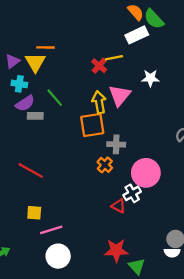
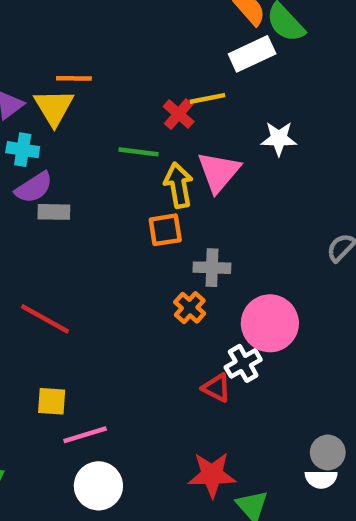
green line: (55, 98) -> (138, 152), moved, turned -42
orange square: (92, 125) -> (165, 230), size x0.7

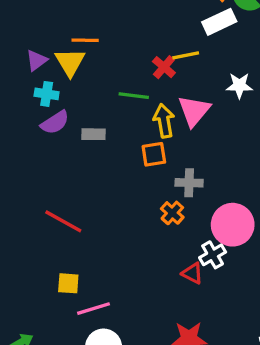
gray rectangle: (54, 212) -> (94, 134), moved

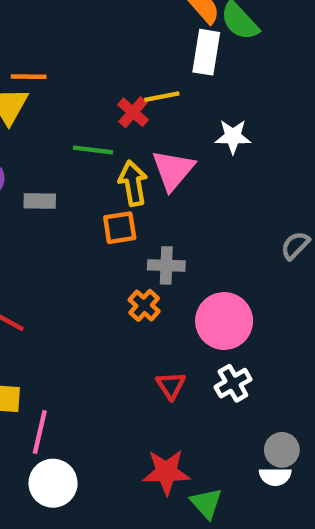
white rectangle: (219, 22) -> (206, 52), turned -56
white cross: (213, 255) -> (233, 383), moved
red triangle: (192, 273) -> (171, 385), turned 30
pink line: (94, 309) -> (40, 432), turned -60

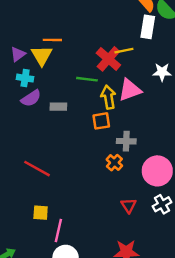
red cross: (133, 112) -> (108, 59), size x1.5
pink triangle: (173, 170) -> (130, 90), turned 30

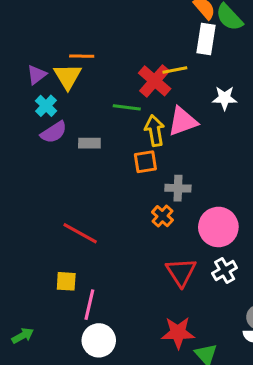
cyan cross: (25, 78) -> (46, 106), turned 35
red line: (37, 169) -> (80, 233), moved
red triangle: (129, 205) -> (181, 272), size x1.5

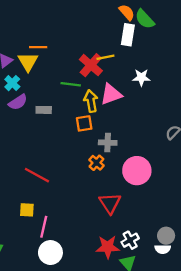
white cross: (225, 270) -> (130, 240), moved

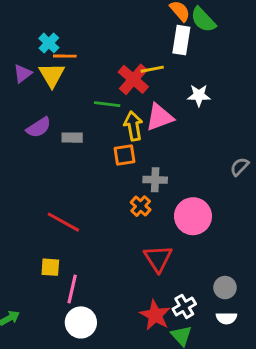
cyan cross: (12, 83) -> (49, 43), moved
gray circle: (166, 236) -> (225, 288), moved
red star: (108, 247) -> (155, 315), turned 30

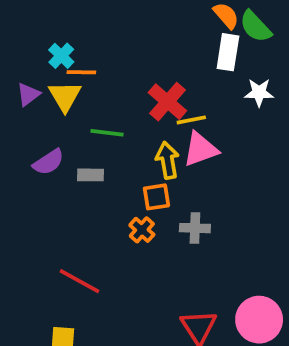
yellow line: (152, 69) -> (191, 120), moved
white star: (199, 95) -> (259, 92), moved
green line: (107, 104) -> (107, 133), moved
orange cross: (141, 206) -> (142, 230), moved
pink circle: (193, 216) -> (259, 320), moved

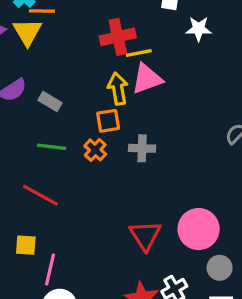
red cross: (167, 102) -> (118, 37), turned 36
green line: (107, 133) -> (52, 147), moved
gray rectangle: (91, 175) -> (50, 101), turned 30

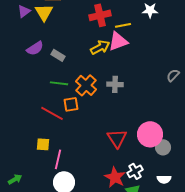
yellow line: (139, 53) -> (123, 25), moved
yellow arrow: (118, 89) -> (100, 47), turned 72
orange square: (108, 121) -> (71, 104), moved
orange cross: (95, 150) -> (86, 85), size x1.5
gray circle: (220, 268) -> (163, 147), moved

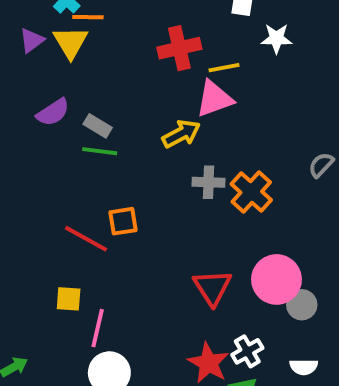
yellow arrow: (100, 47) -> (181, 134), moved
green line: (59, 83) -> (100, 151), moved
orange cross: (86, 85) -> (251, 192), moved

